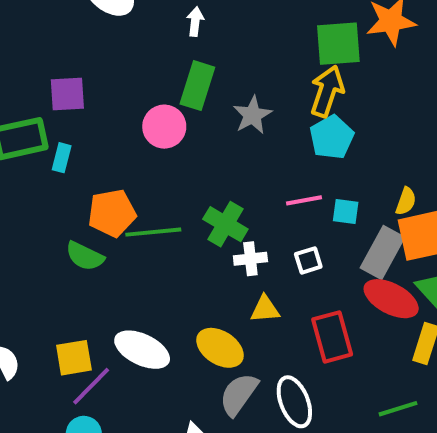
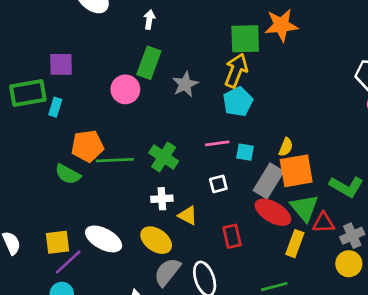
white cross: (250, 259) -> (162, 199), moved
yellow triangle: (265, 309) -> (188, 215), turned 30
red rectangle: (332, 337) -> (232, 236), size x0.7

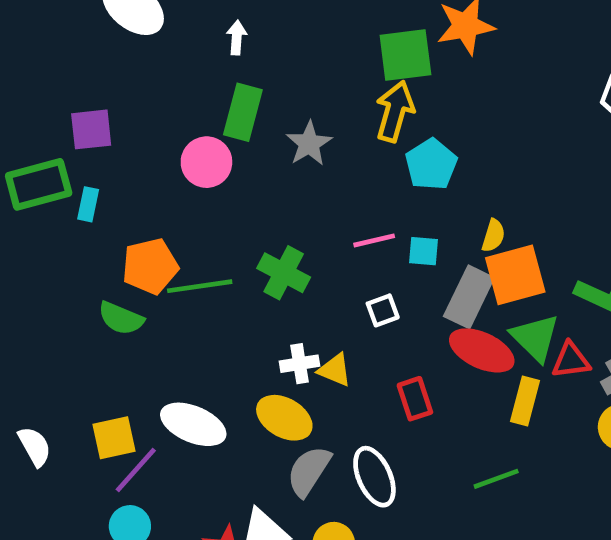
cyan pentagon: (238, 102) -> (431, 164), moved
white cross: (162, 199) -> (300, 364), moved

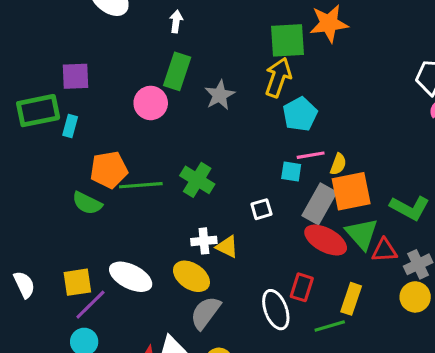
pink line: (374, 240) -> (311, 155), moved
red rectangle: (415, 399) -> (302, 287), moved, turned 32
yellow rectangle: (525, 401) -> (351, 299), moved
white ellipse: (374, 477) -> (276, 310), moved

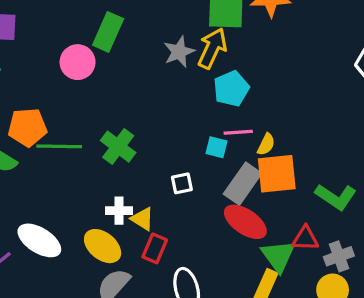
gray star: (220, 95) -> (179, 52), moved
green triangle: (362, 234) -> (278, 256), moved
red rectangle: (302, 287) -> (155, 248), moved

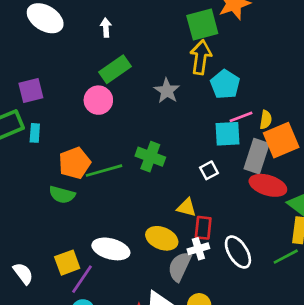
green rectangle: (108, 32) -> (115, 69), turned 48
gray star: (179, 52) -> (167, 91), moved
cyan square: (216, 147) -> (228, 134), size x1.5
white cross: (119, 211) -> (198, 249), moved

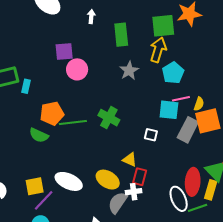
green rectangle: (115, 69) -> (121, 35), moved, turned -70
purple square: (31, 90) -> (64, 51), moved
white square: (209, 170) -> (151, 135), turned 32
red ellipse: (268, 185) -> (193, 182), moved, turned 68
white ellipse: (238, 252) -> (179, 199), moved

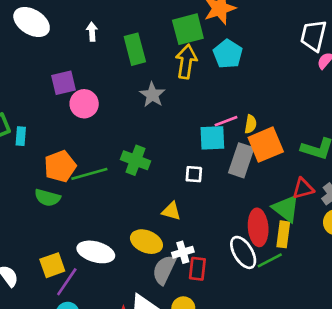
cyan pentagon: (173, 73) -> (228, 54), moved
red rectangle: (140, 177) -> (197, 269), moved

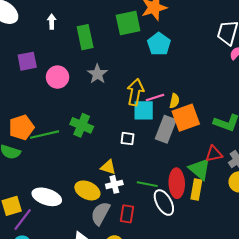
yellow arrow: (186, 62) -> (135, 92), moved
pink circle: (84, 104) -> (57, 77), moved
white cross: (183, 252) -> (114, 184), moved
green line: (270, 260) -> (147, 184), moved, turned 36

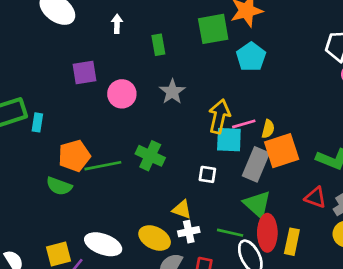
green rectangle: (85, 37) -> (158, 45), size x0.7
red triangle: (214, 154) -> (315, 197), turned 30
green triangle: (200, 169) -> (257, 204), moved

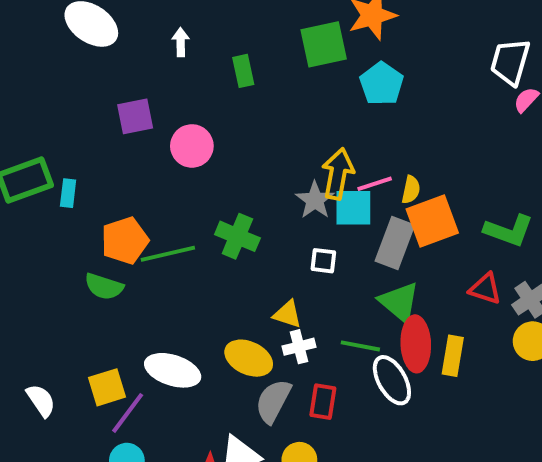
gray star: (172, 92) -> (315, 200), moved

